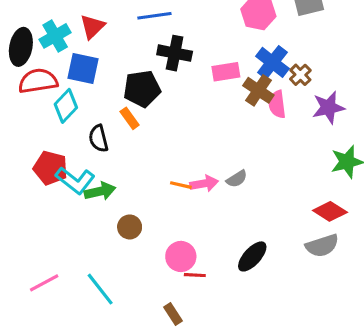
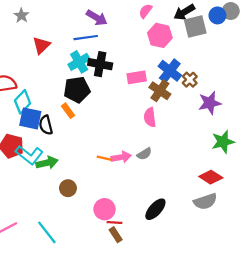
cyan cross: (55, 36) -> (79, 62), moved
blue square: (83, 69) -> (30, 118), moved
pink semicircle: (277, 104) -> (150, 117), moved
brown rectangle: (173, 314) -> (116, 235), moved

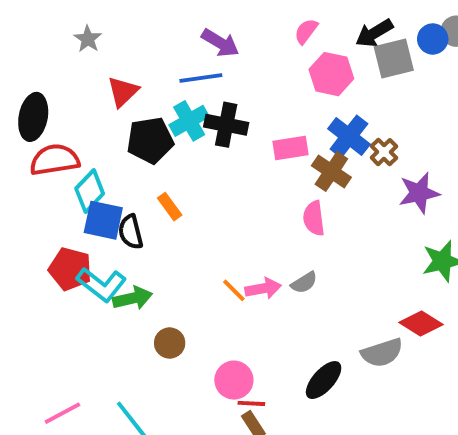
black pentagon: (77, 90) -> (150, 140), moved
orange line: (105, 158) -> (234, 290), turned 32
gray semicircle: (205, 201) -> (382, 353), moved

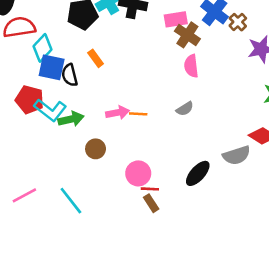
brown cross: (331, 172) -> (187, 35), moved
pink arrow: (263, 288) -> (118, 113), moved
orange line: (234, 290) -> (138, 114), turned -42

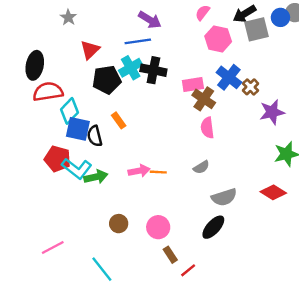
brown circle: (96, 149) -> (119, 224), moved
gray semicircle: (237, 155) -> (224, 197), moved
red line: (150, 189) -> (188, 270), moved, turned -42
cyan line: (71, 201) -> (102, 269), moved

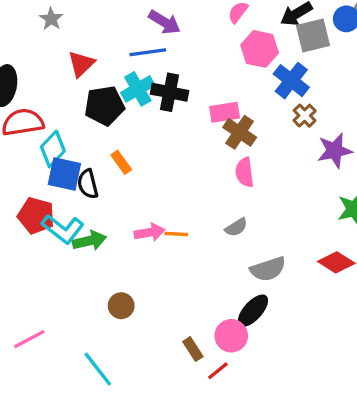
blue cross: (229, 77) -> (291, 81), moved
pink circle: (158, 227) -> (231, 336), moved

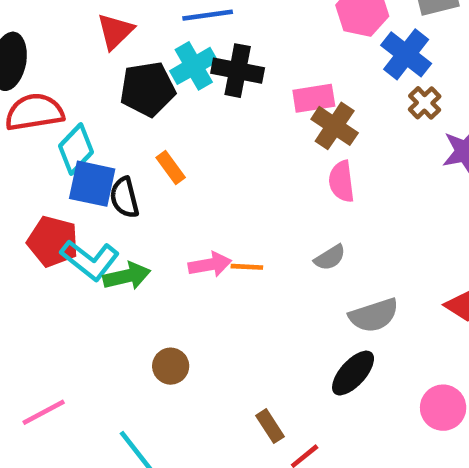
pink circle: (231, 336) -> (443, 408), moved

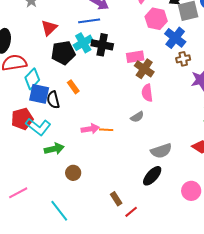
brown cross: (425, 103) -> (183, 59), turned 32
red pentagon: (53, 241) -> (22, 119), turned -30
gray semicircle: (330, 258) -> (137, 117), moved
green arrow: (127, 276) -> (54, 149), moved

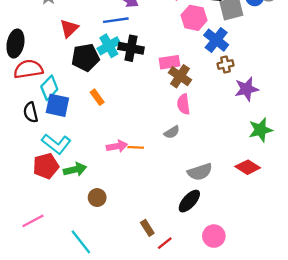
black semicircle: (53, 100) -> (31, 112), moved
red pentagon: (22, 119) -> (46, 166), moved
pink circle: (191, 191) -> (214, 236), moved

